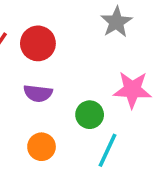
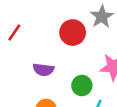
red circle: (38, 43) -> (73, 33), moved

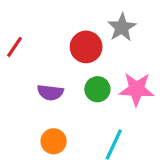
green circle: (82, 86) -> (97, 89), moved

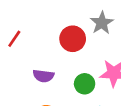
green circle: (97, 89) -> (85, 84), moved

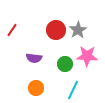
gray star: (102, 23) -> (78, 30), moved

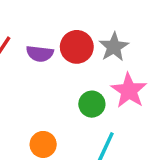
pink star: (87, 56) -> (129, 91), turned 30
purple semicircle: (34, 58) -> (40, 54), moved

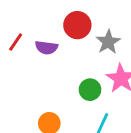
red circle: (77, 47) -> (77, 25), moved

